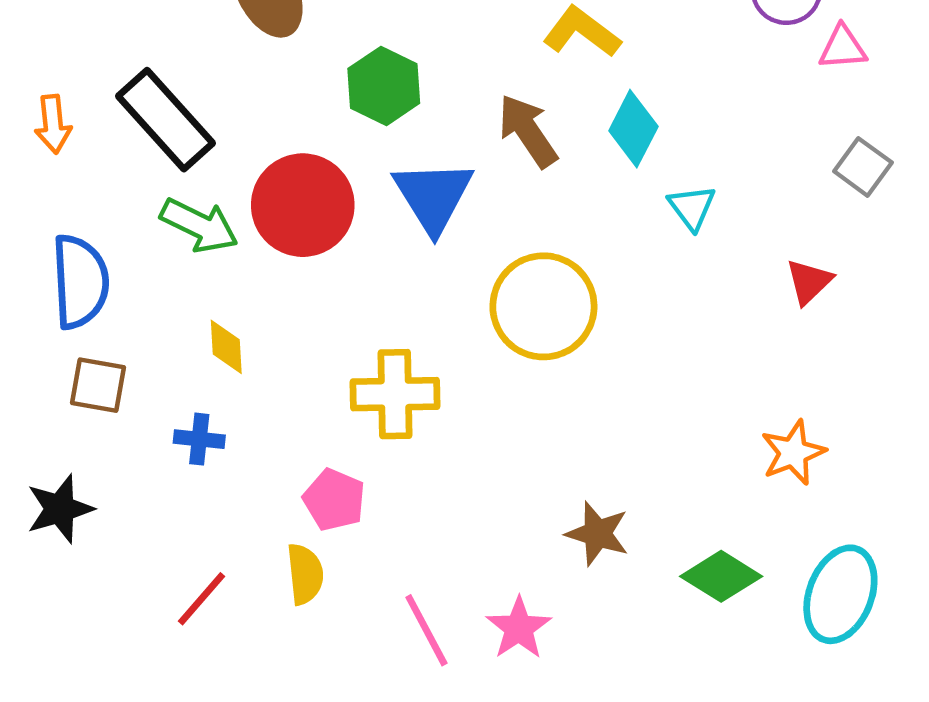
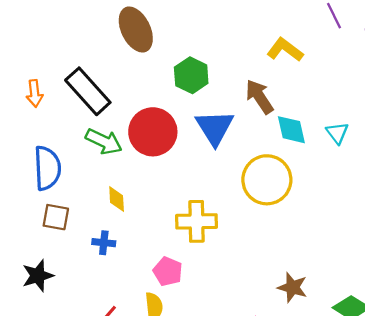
cyan diamond: (633, 129) -> (291, 130), moved, turned -40

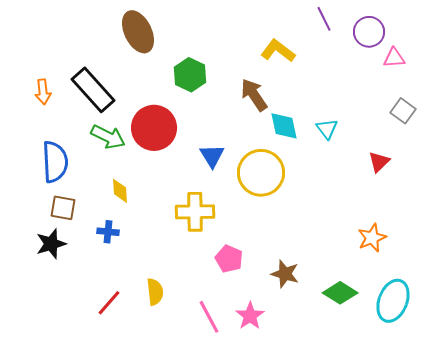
blue triangle: (215, 128) -> (212, 156), moved, size x0.7
pink pentagon: (168, 271) -> (229, 259), moved
black star: (38, 276) -> (51, 244), moved

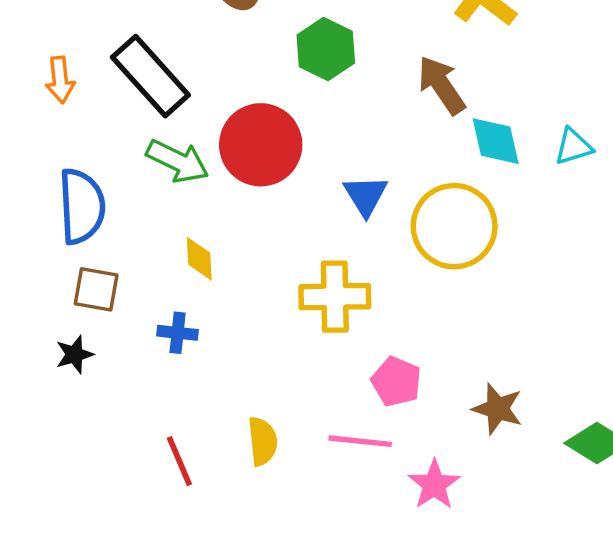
cyan triangle: (327, 129) -> (573, 147), turned 50
black star: (51, 244) -> (75, 354), size x0.7
red line: (109, 303) -> (179, 461), turned -64
pink line: (209, 317) -> (360, 441), moved, turned -56

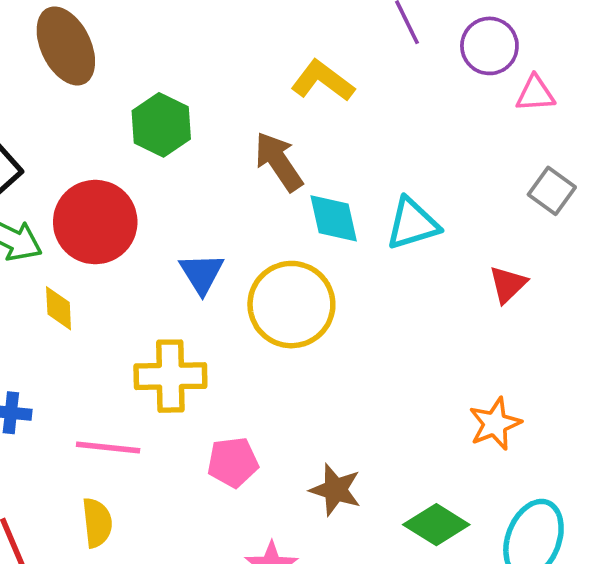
cyan triangle: (573, 147) -> (412, 224), size x1.4
yellow diamond: (199, 259) -> (59, 308), moved
pink pentagon: (396, 382) -> (233, 462), turned -30
pink line: (360, 441) -> (108, 448), moved

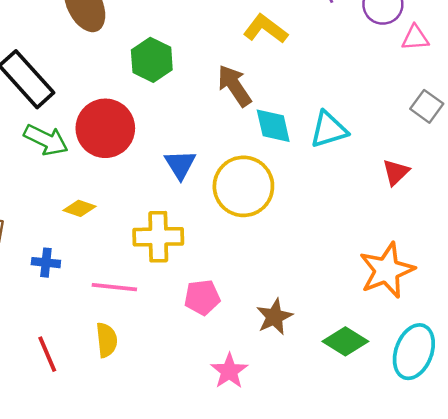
yellow diamond: (59, 308) -> (79, 208), moved, turned -68
orange star: (495, 424) -> (387, 270), size x1.5
brown star: (335, 490) -> (274, 317), turned 30

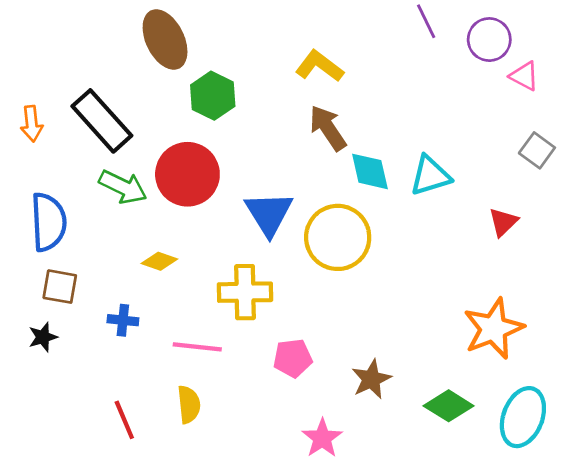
yellow L-shape: (265, 29) -> (319, 66), moved
pink triangle: (415, 38) -> (524, 76), turned 32
green hexagon: (152, 60) -> (213, 96), moved
blue triangle: (180, 164) -> (269, 214), size x1.4

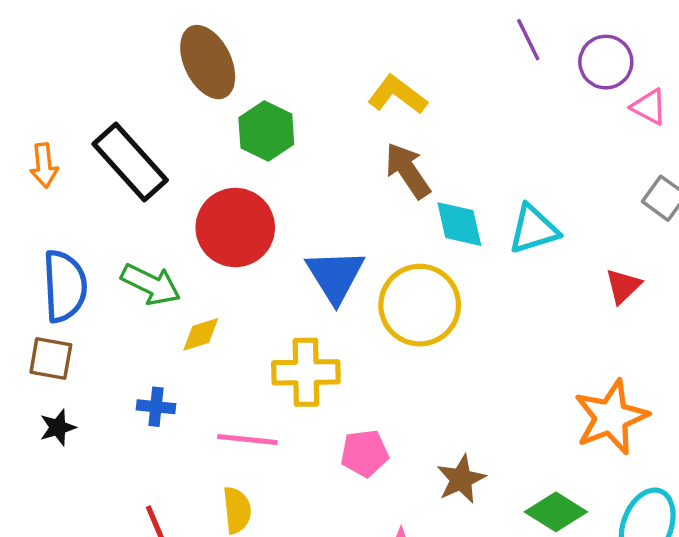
green arrow: (123, 187) -> (151, 284), moved
yellow diamond: (159, 261) -> (201, 334), turned -36
brown square: (60, 287) -> (51, 359), moved

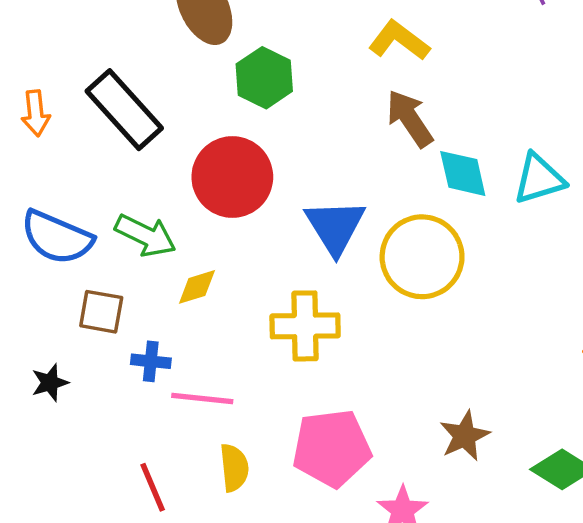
blue semicircle: (65, 286) -> (57, 237), turned 116
brown square: (51, 359) -> (101, 312), moved
pink line: (247, 440) -> (202, 399), moved
pink pentagon: (365, 453) -> (332, 448), moved, size x1.6

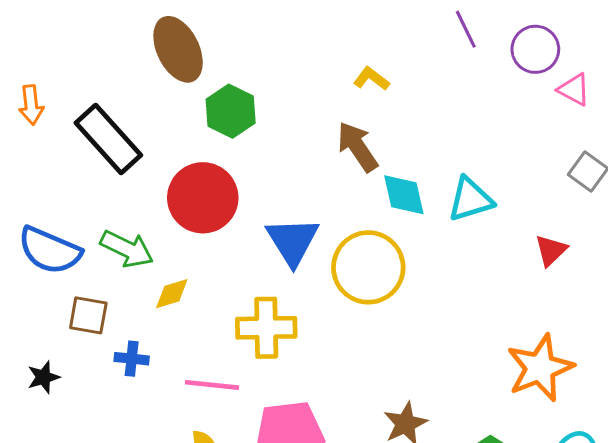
yellow L-shape: (399, 41) -> (371, 79), moved, size x0.7
orange arrow: (36, 113) -> (31, 105), moved
pink line: (202, 399) -> (212, 385), moved

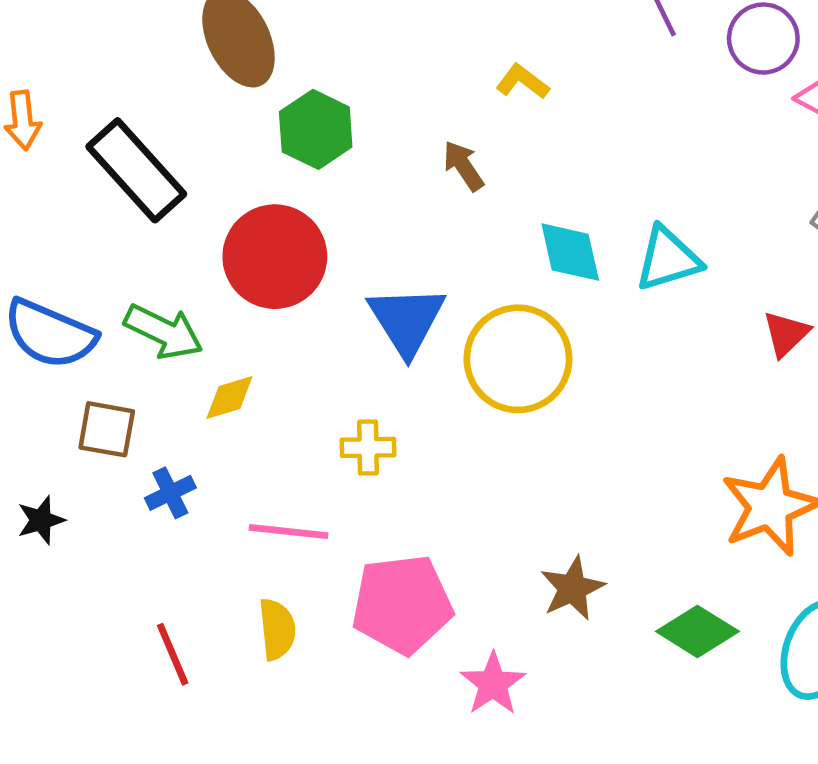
brown arrow: (357, 147) -> (463, 166), moved, size x0.7
yellow cross: (266, 328) -> (368, 447), size x0.6
blue cross: (132, 359) -> (170, 493), turned -32

